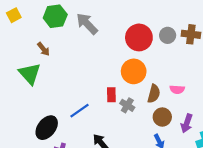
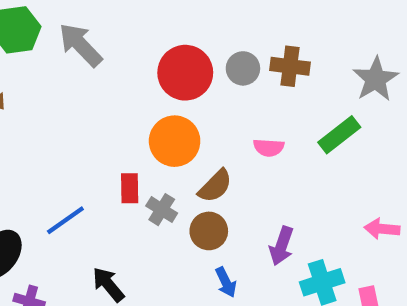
pink semicircle: (177, 89) -> (269, 148), moved
brown semicircle: (154, 94) -> (215, 186), turned 30
brown circle: (162, 117) -> (209, 231), moved

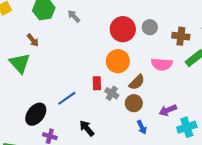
gray arrow: (80, 45) -> (74, 16), size x0.6
brown cross: (290, 66) -> (181, 36), moved
pink semicircle: (269, 148) -> (162, 64), size x1.5
purple arrow: (281, 246) -> (168, 110), turned 48

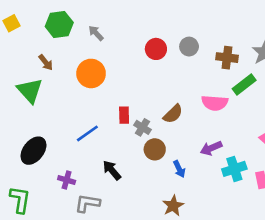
red circle: (123, 29) -> (156, 49), size x0.7
orange circle: (118, 61) -> (91, 73), moved
pink semicircle: (162, 64) -> (215, 103), moved
brown circle: (134, 103) -> (155, 149), moved
black ellipse: (36, 114) -> (33, 151), moved

